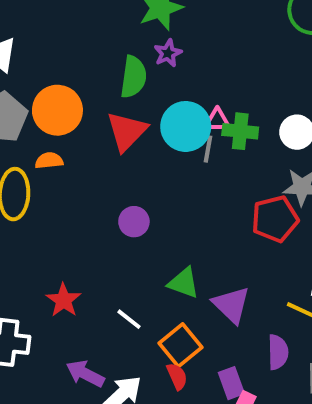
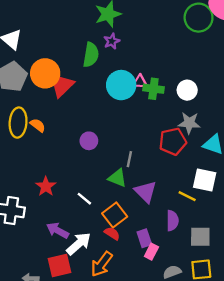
red triangle: (127, 131) -> (62, 85), moved
gray line: (208, 149) -> (129, 159), moved
orange semicircle: (49, 161) -> (38, 125), moved, turned 42
red semicircle: (177, 376) -> (112, 233), turned -35

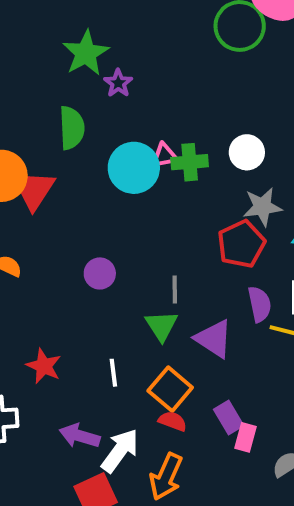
purple star: (112, 41) -> (118, 83), moved
green triangle: (117, 178) -> (161, 326), turned 48
white line: (84, 199) -> (113, 373), turned 56
purple semicircle: (172, 221) -> (260, 304), moved

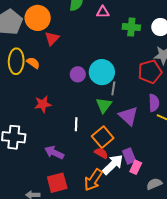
pink triangle: (164, 156) -> (103, 12), moved
cyan circle: (134, 168) -> (102, 72), moved
red triangle: (34, 190) -> (52, 38), moved, size x0.7
red star: (44, 366) -> (43, 104), moved, turned 30
white arrow: (120, 451) -> (113, 165), moved

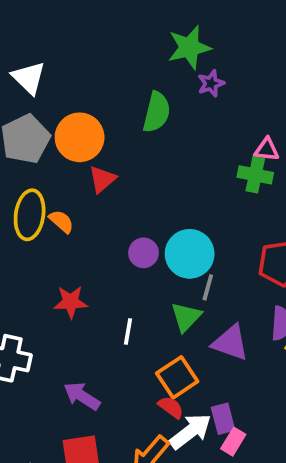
pink triangle: (103, 12) -> (267, 150), moved
purple triangle: (128, 116) -> (230, 343), turned -30
white line: (76, 124) -> (128, 332), moved

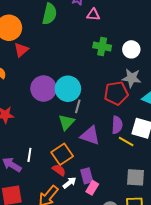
pink triangle: (267, 150) -> (93, 15), moved
purple circle: (143, 253) -> (43, 88), size x1.6
white line: (128, 332) -> (29, 155), moved
white arrow: (190, 431) -> (69, 183), size x0.6

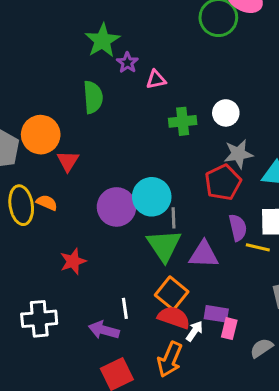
green triangle: (66, 122) -> (164, 245), size x1.4
red semicircle: (59, 170) -> (174, 317), size x1.5
purple rectangle: (87, 176) -> (216, 314), turned -49

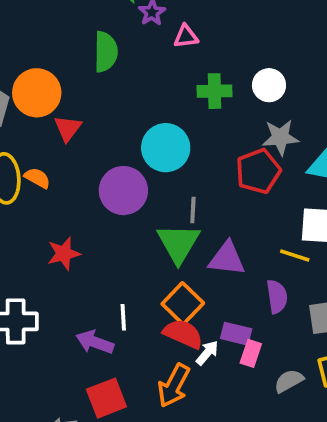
cyan circle: (152, 197) -> (166, 148), moved
purple semicircle: (238, 228) -> (277, 297), moved

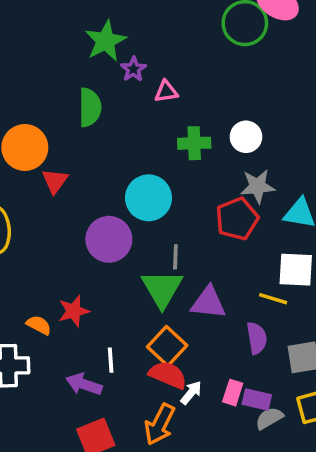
orange semicircle: (37, 178) -> (39, 325), moved
red star: (64, 254) -> (74, 311), moved
purple rectangle: (236, 334) -> (257, 399), moved

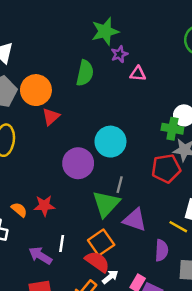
green cross: (194, 143) -> (172, 129), moved

